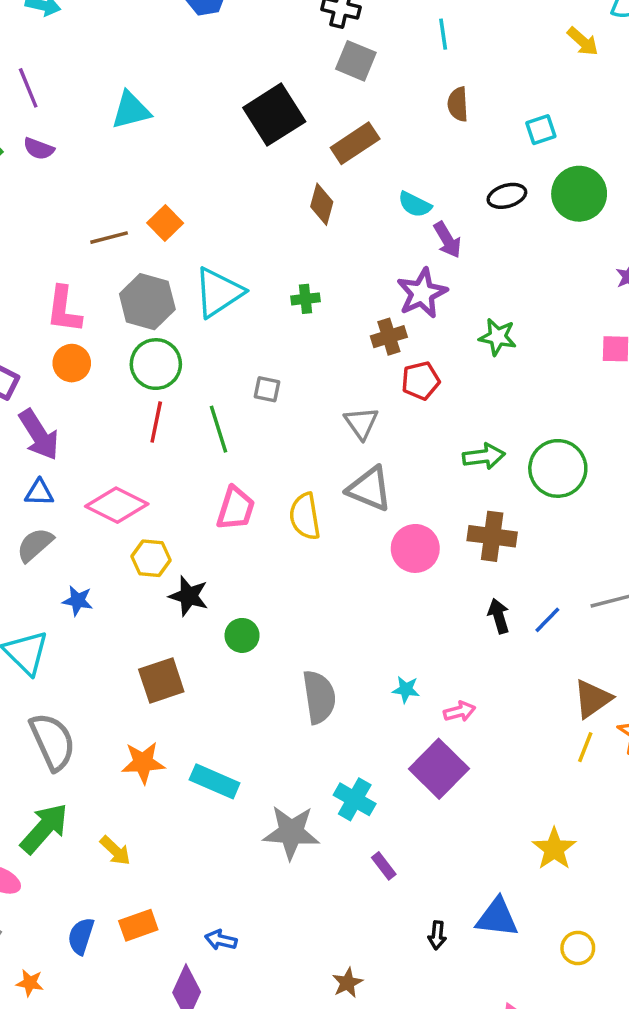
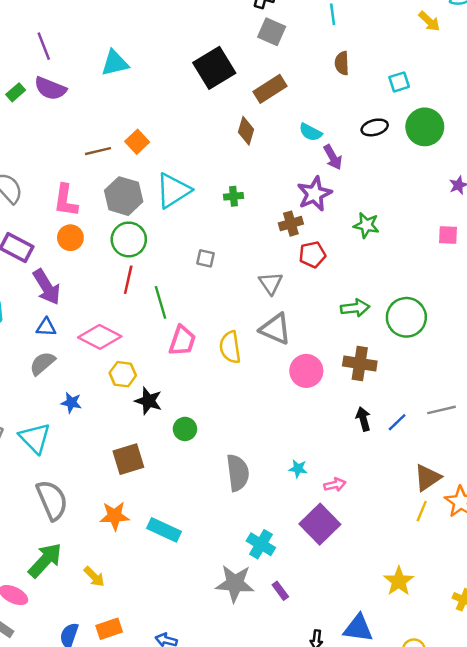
purple semicircle: (39, 149) -> (50, 88), size x1.5
green line: (219, 429) -> (161, 302), moved
gray star: (291, 832) -> (235, 583), moved

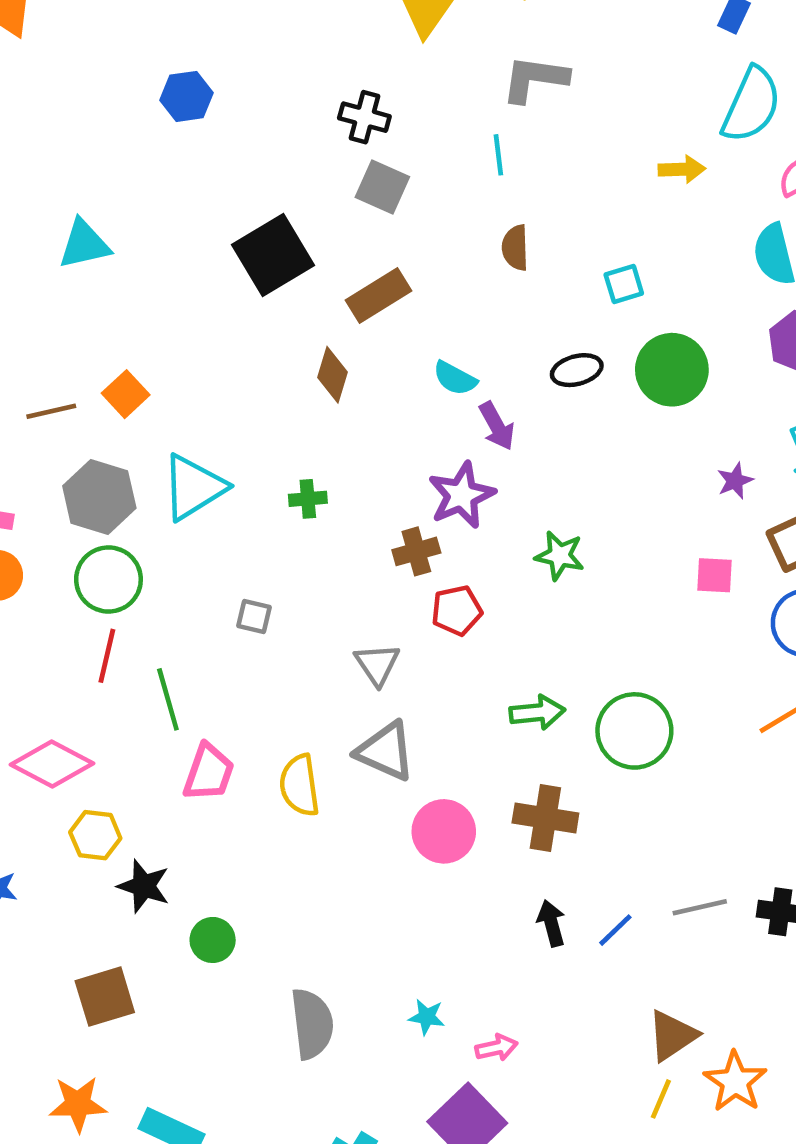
yellow arrow: (429, 21) -> (682, 169), turned -45

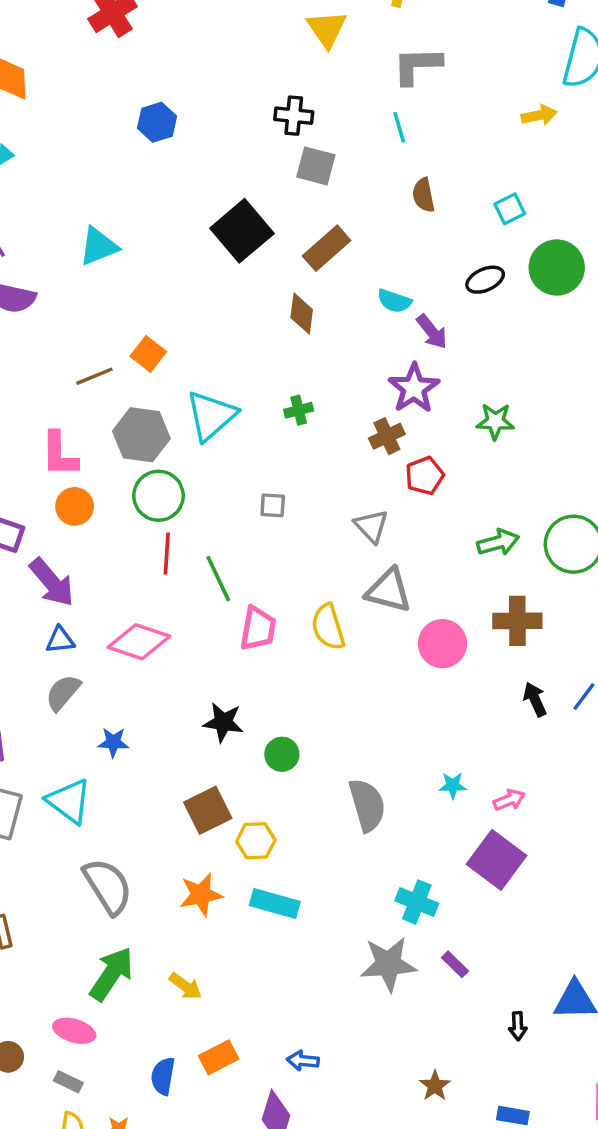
yellow hexagon: (95, 835) -> (256, 841), moved

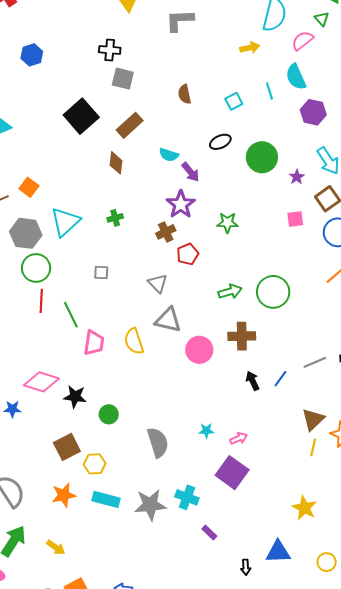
cyan line: (399, 127) -> (269, 91), moved
green circle: (557, 267) -> (262, 157), moved
pink diamond: (139, 642) -> (41, 382), moved
gray star: (388, 964) -> (150, 505), moved

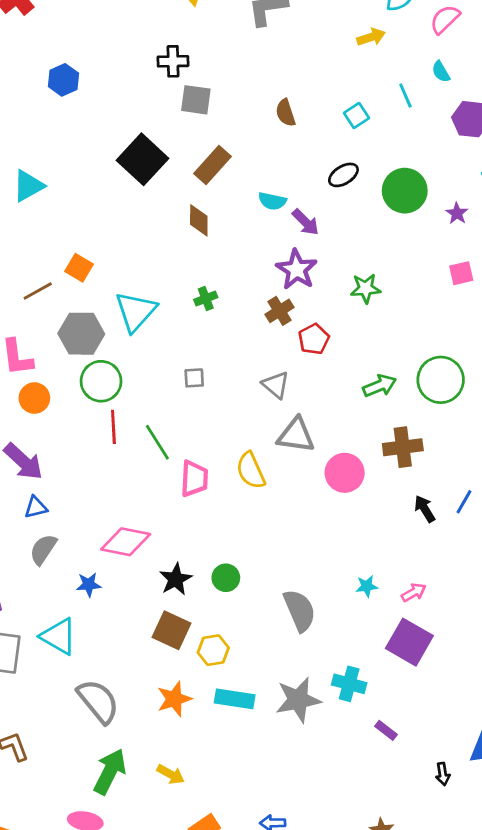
cyan semicircle: (296, 77) -> (441, 72), size x0.6
black star: (75, 397) -> (176, 579), moved, turned -30
brown square: (67, 447) -> (171, 630), turned -32

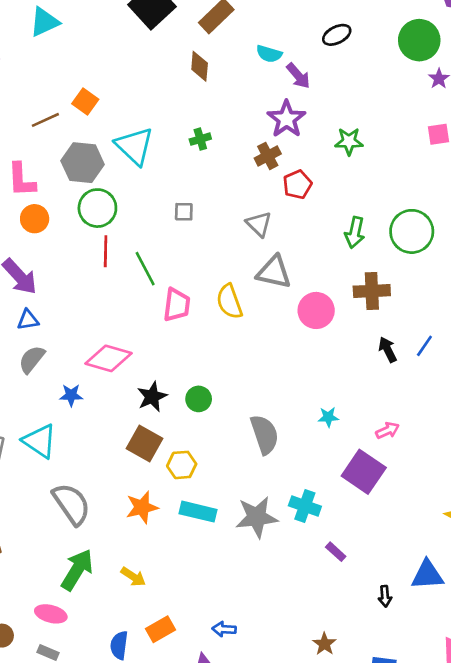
green circle: (405, 191) -> (419, 40), moved
cyan triangle: (136, 311) -> (135, 146), turned -33
green arrow: (380, 386) -> (355, 232), turned 120
pink arrow: (414, 592) -> (387, 430), moved

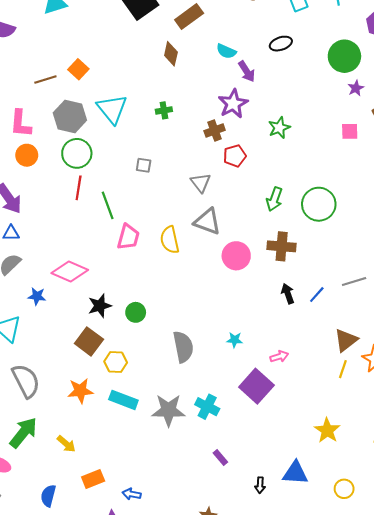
green star: (349, 141) -> (279, 128), turned -30
purple rectangle: (336, 552) -> (220, 458), moved
orange rectangle: (160, 629) -> (93, 479), moved

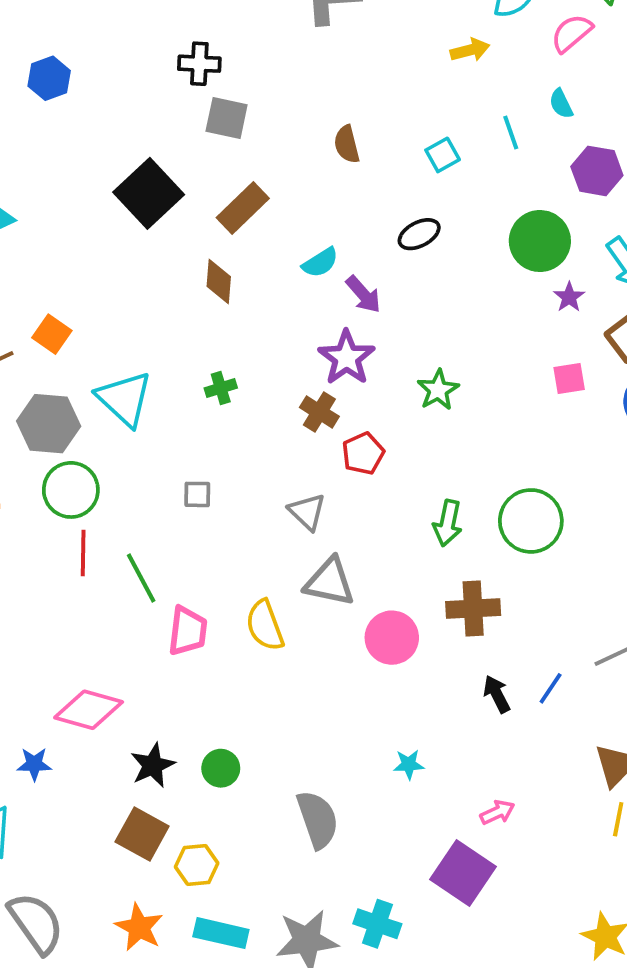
cyan semicircle: (226, 51) -> (320, 263), turned -48
brown cross: (215, 131) -> (319, 412), turned -30
cyan star: (235, 340) -> (409, 764), moved
orange star: (80, 391) -> (139, 927), turned -30

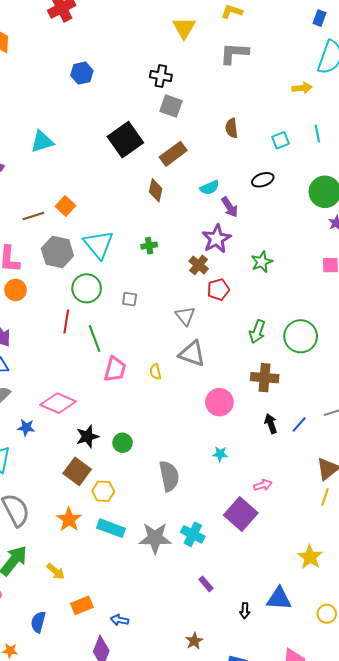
green circle: (71, 490) -> (87, 288), moved
yellow semicircle: (265, 625) -> (155, 372), size x0.6
pink circle: (392, 638) -> (219, 402), moved

